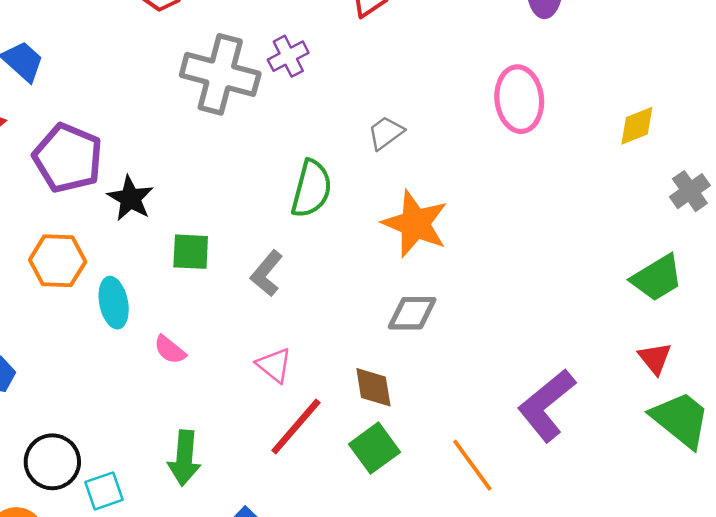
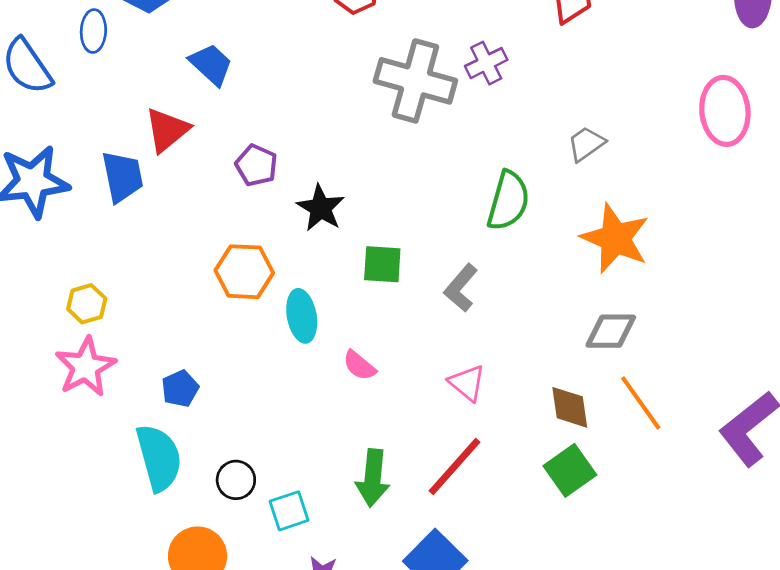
purple pentagon: (68, 158) -> (256, 165), size x0.6
red line: (296, 427) -> (454, 467), moved
black circle: (52, 462) -> (236, 480), size x0.7
orange line: (472, 465) -> (641, 403), moved

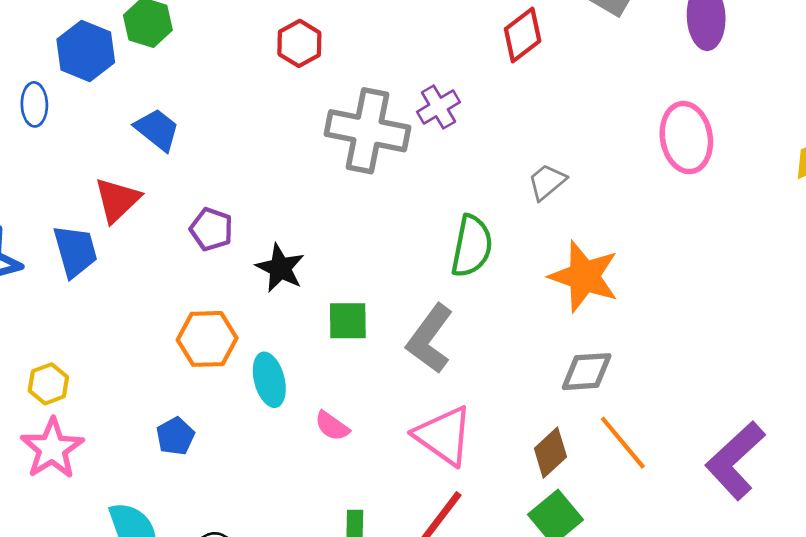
gray L-shape: (461, 288) -> (430, 339), size x1.4
pink triangle: (467, 383) -> (444, 436), size x1.6
blue pentagon: (180, 389) -> (175, 436), moved
brown diamond: (570, 407) -> (550, 453), turned 60

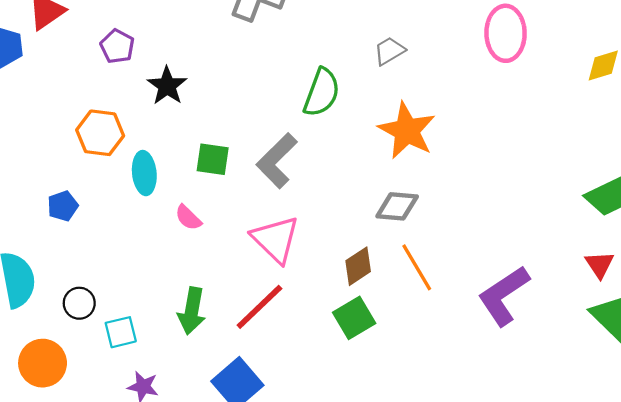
green square: (348, 321) -> (213, 159), moved

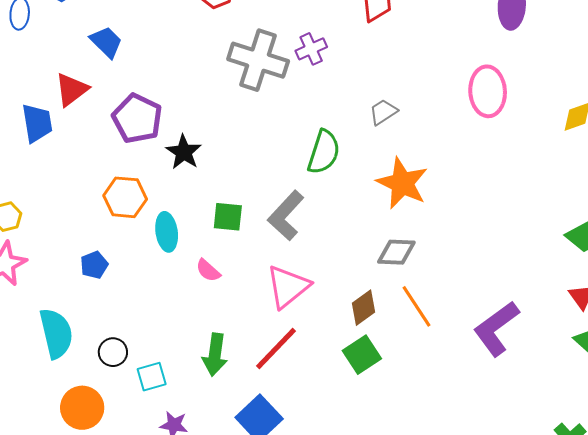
purple pentagon: (117, 46) -> (137, 118), size x1.6
pink triangle: (276, 239) -> (288, 287), turned 39

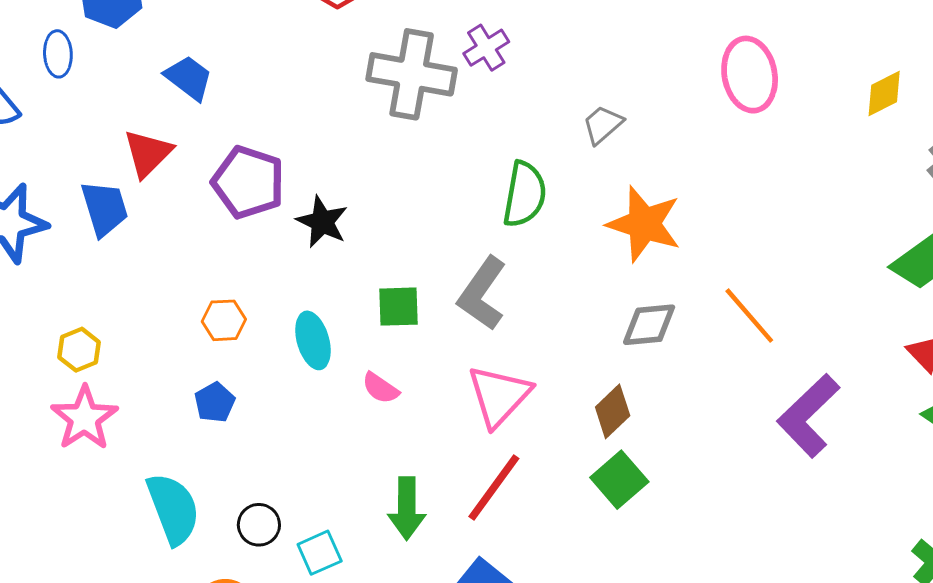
orange hexagon: (125, 197) -> (224, 320), moved, size x0.7
orange line: (417, 306) -> (749, 316), moved

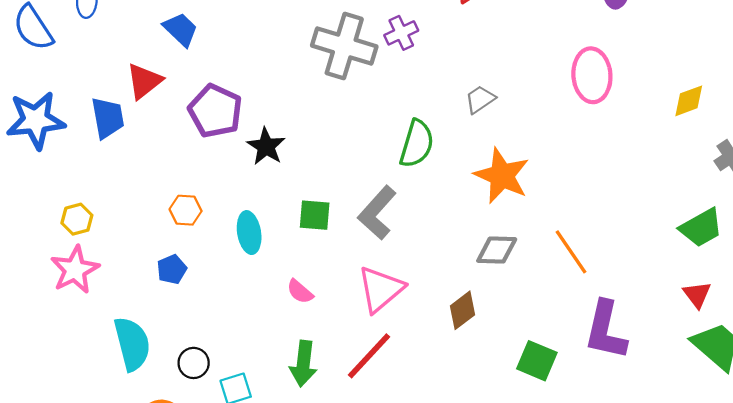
pink semicircle: (380, 388) -> (300, 292), moved
purple L-shape: (808, 416) -> (606, 330), turned -40
green square: (619, 480) -> (537, 361), moved, turned -33

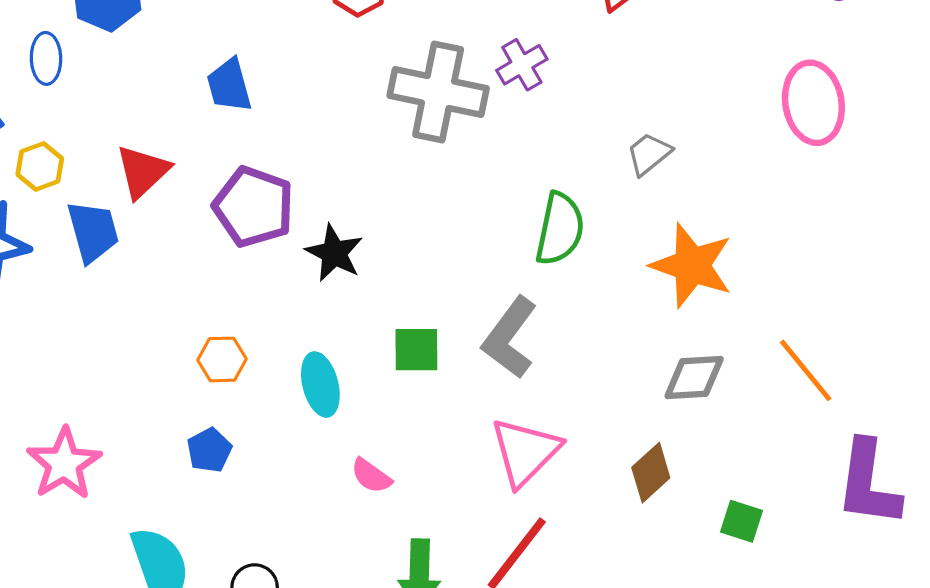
blue trapezoid: (181, 29) -> (229, 85), moved, turned -144
yellow hexagon: (77, 219) -> (40, 166), moved
pink semicircle: (300, 292) -> (371, 476), moved
green square: (537, 361) -> (742, 521), moved, size x0.7

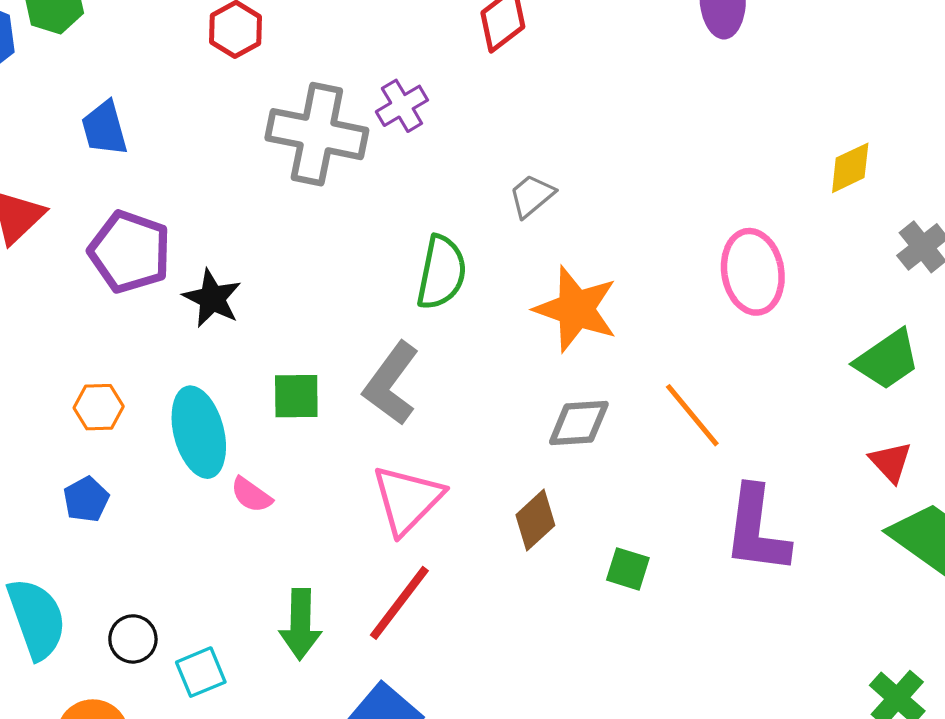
pink ellipse: (813, 103) -> (753, 272), moved
cyan ellipse: (320, 385) -> (199, 432), size x1.4
pink semicircle: (371, 476) -> (251, 495), moved

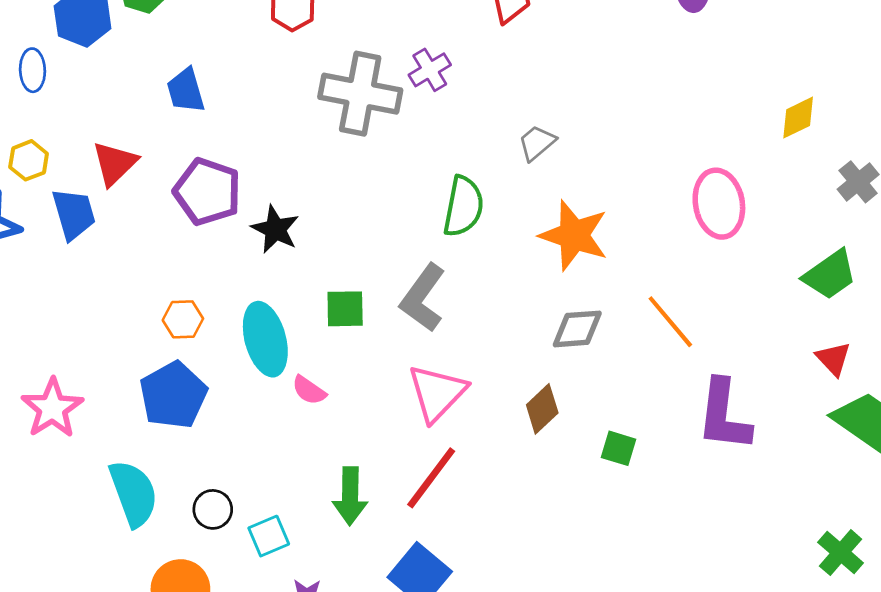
blue pentagon: (86, 499) -> (173, 395), size x1.8

